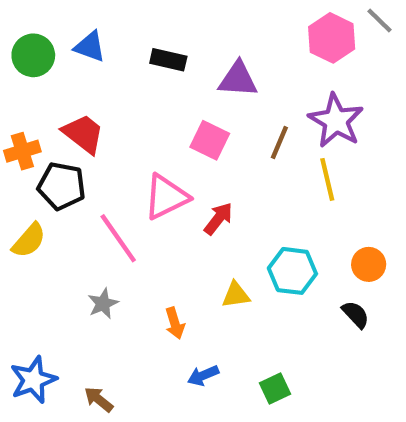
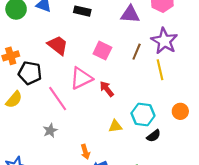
purple triangle: (238, 79) -> (130, 14), moved
red trapezoid: (83, 134) -> (58, 45), moved
red arrow: (218, 219) -> (107, 89), turned -77
black semicircle: (356, 314) -> (154, 136), moved, turned 96
orange arrow: (175, 323) -> (85, 152), moved

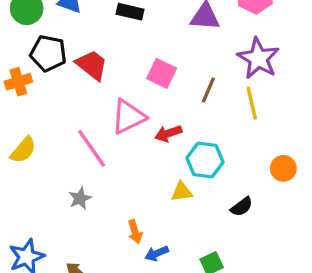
brown line: (137, 52) -> (208, 90), moved
black pentagon: (30, 73) -> (48, 53), moved
red arrow: (107, 89) -> (168, 133), turned -70
cyan hexagon: (143, 115) -> (205, 160), moved

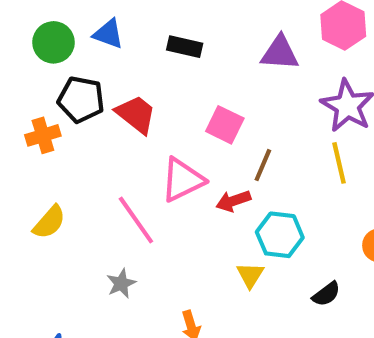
brown line: (208, 90) -> (263, 165), moved
yellow triangle: (182, 192) -> (250, 275), turned -50

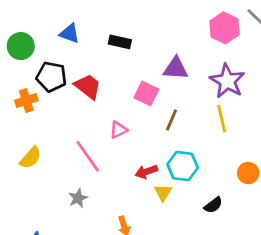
green circle: (53, 42) -> (21, 46), moved
purple triangle: (280, 53) -> (176, 68), moved
pink triangle: (182, 180) -> (118, 130), size x0.6
red arrow: (233, 201) -> (146, 172), moved

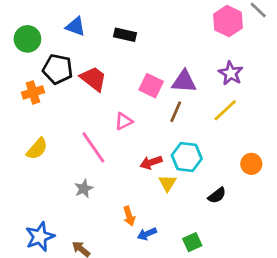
purple triangle: (176, 68) -> (184, 81), moved
purple star: (227, 81) -> (231, 73), size x0.7
yellow line: (222, 119) -> (225, 110), turned 60

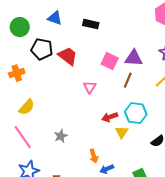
orange cross: (33, 92) -> (17, 73), moved
pink triangle: (124, 121) -> (90, 87), turned -32
pink line: (93, 147) -> (23, 137), moved

